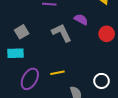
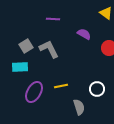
gray L-shape: (62, 33) -> (49, 49), moved
white circle: (101, 81) -> (97, 89), moved

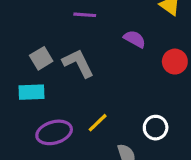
yellow line: (61, 86) -> (98, 123), turned -32
purple ellipse: (34, 92) -> (54, 132), turned 45

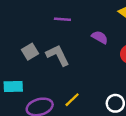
cyan rectangle: (32, 92) -> (13, 86), moved

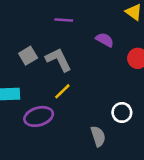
yellow line: (72, 100) -> (62, 91), moved

